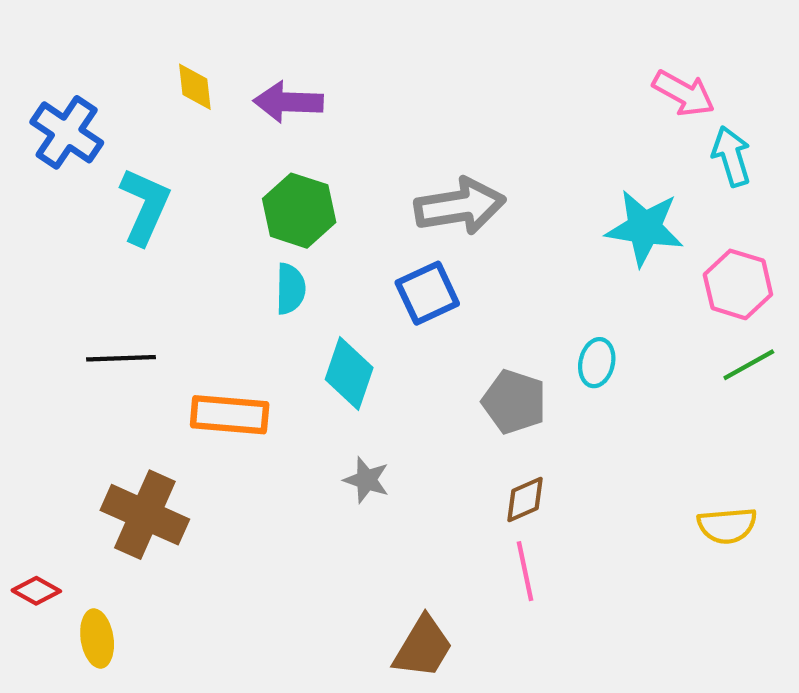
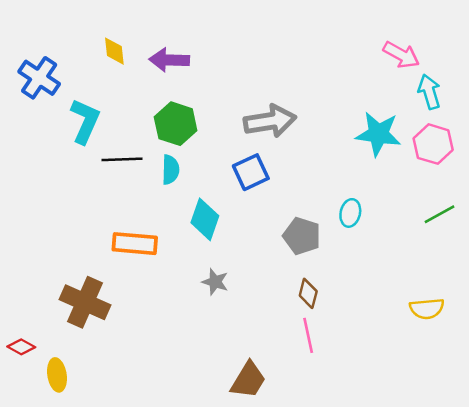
pink hexagon: (738, 284) -> (433, 144), moved
black line: (121, 358) -> (122, 159), moved
brown diamond: (525, 499) -> (308, 293), turned -52

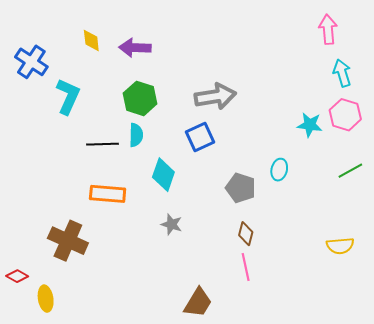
pink arrow: (401, 55) -> (328, 29), moved, turned -124
cyan star: (378, 134) -> (310, 125), moved, size x0.7
black line: (122, 159) -> (102, 144), moved

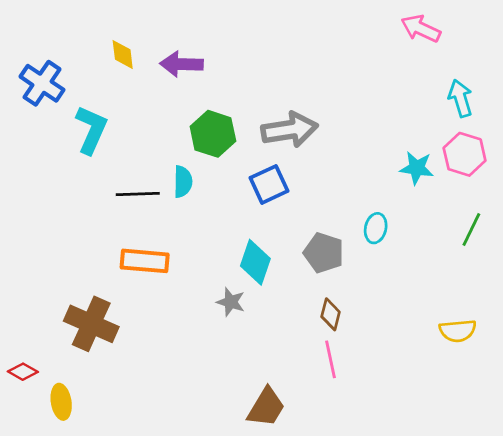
pink arrow: (328, 29) -> (421, 29), moved, turned -60
green hexagon: (140, 98) -> (213, 134), moved
green line: (350, 171) -> (471, 230), turned -35
cyan diamond: (163, 175) -> (255, 262), moved

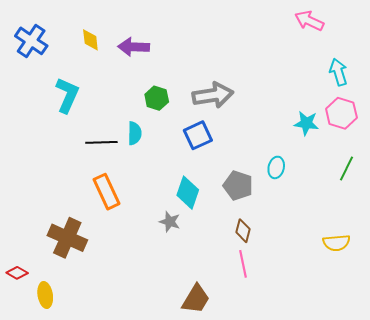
blue cross: (42, 83) -> (31, 41), moved
green hexagon: (213, 134) -> (157, 98), size x0.7
orange rectangle: (145, 261) -> (106, 192), turned 60

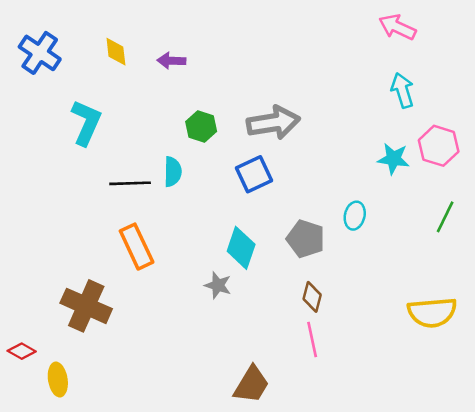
purple arrow: (134, 47) -> (171, 61), size x0.7
cyan arrow: (338, 72) -> (402, 90), moved
yellow semicircle: (336, 243) -> (432, 312), size x1.4

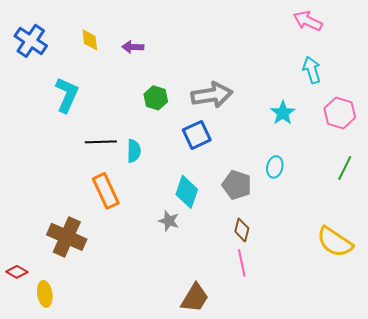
cyan star: (393, 159) -> (283, 113), moved, turned 30
cyan semicircle: (173, 172) -> (134, 151), moved
yellow semicircle: (432, 312) -> (335, 242), turned 39

